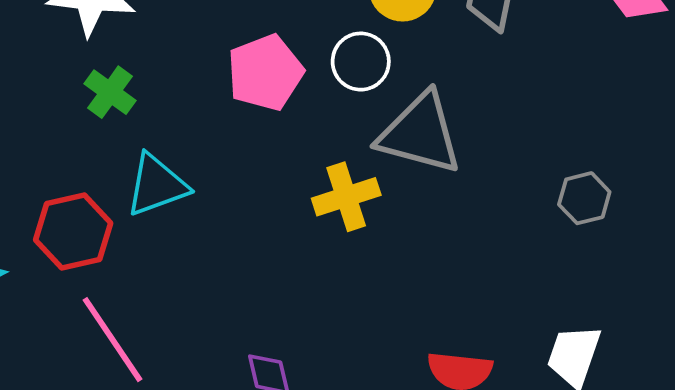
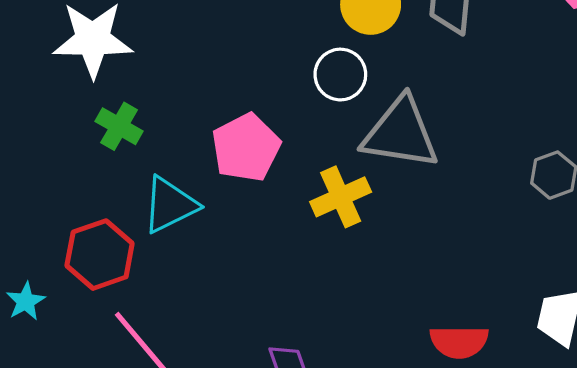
pink pentagon: (265, 73) -> (246, 148), moved

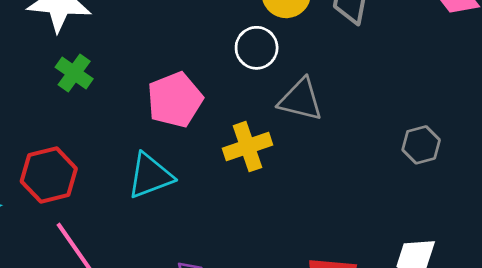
gray triangle: (400, 133) -> (301, 100), size x0.7
cyan triangle: (170, 205) -> (150, 176), moved

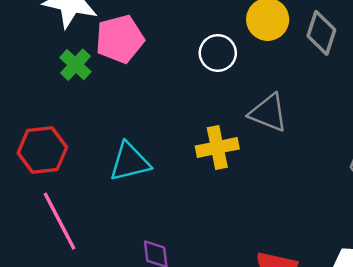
white circle: (257, 48) -> (218, 53), moved
pink pentagon: (175, 100) -> (120, 39), moved

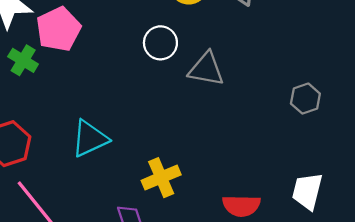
white circle: (218, 53) -> (160, 43), moved
yellow cross: (217, 147) -> (161, 178), moved

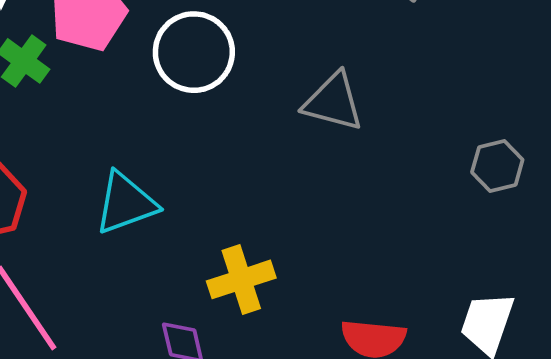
white circle: (160, 43) -> (194, 52), moved, size x1.4

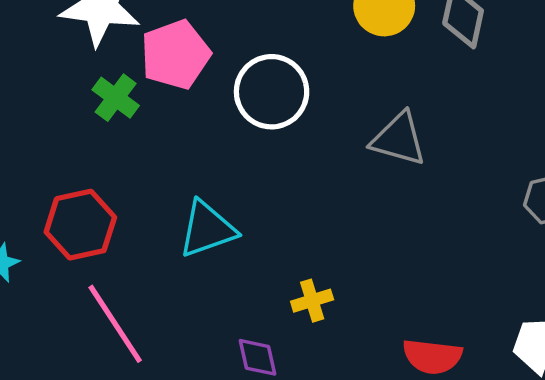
yellow cross: (241, 279) -> (312, 301), size x0.7

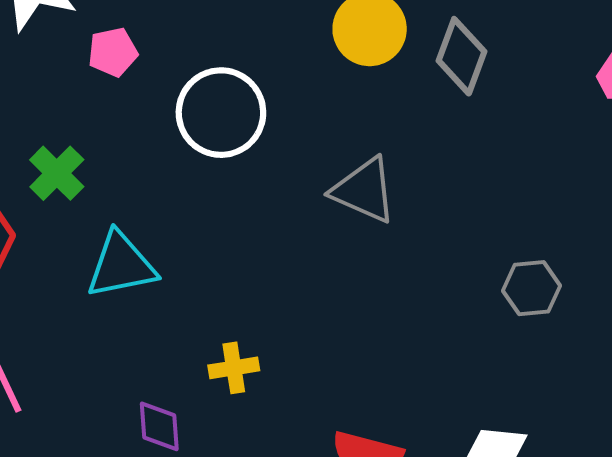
pink pentagon: (175, 55) -> (113, 52), size x0.6
green cross: (116, 98) -> (57, 173), moved

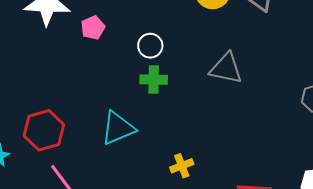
white circle: (221, 113) -> (150, 46), size x0.6
green cross: (57, 173) -> (154, 80), moved, turned -32

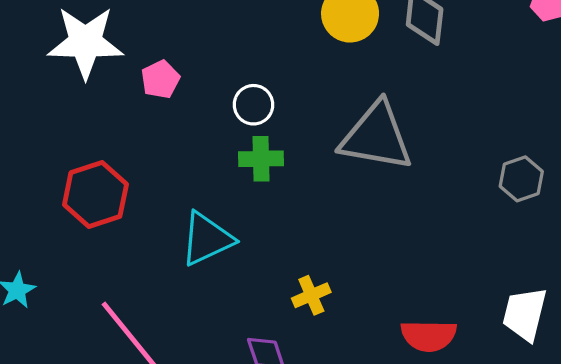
gray triangle: (226, 68) -> (376, 137), size x1.4
red hexagon: (44, 130) -> (95, 194), moved

